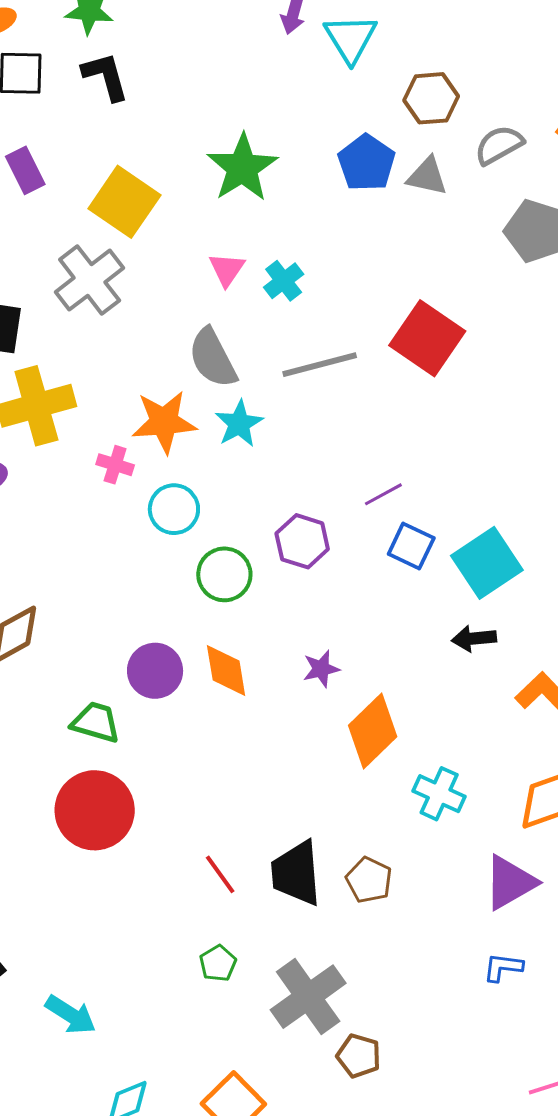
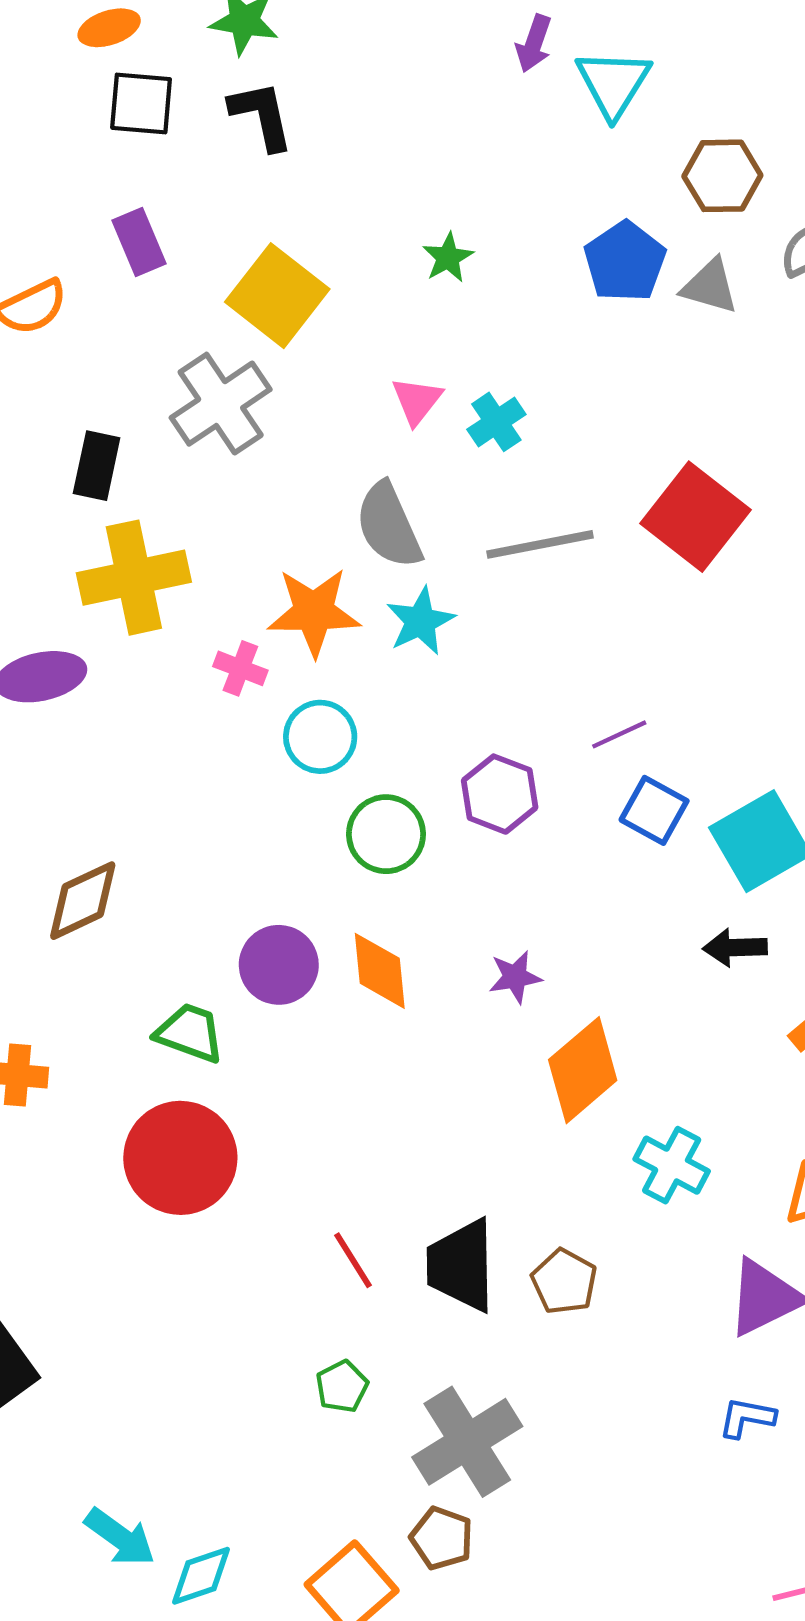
green star: (242, 168) -> (448, 258), size x0.5
cyan arrow: (71, 1015) -> (120, 1537), moved
brown pentagon: (359, 1056) -> (442, 1538), moved

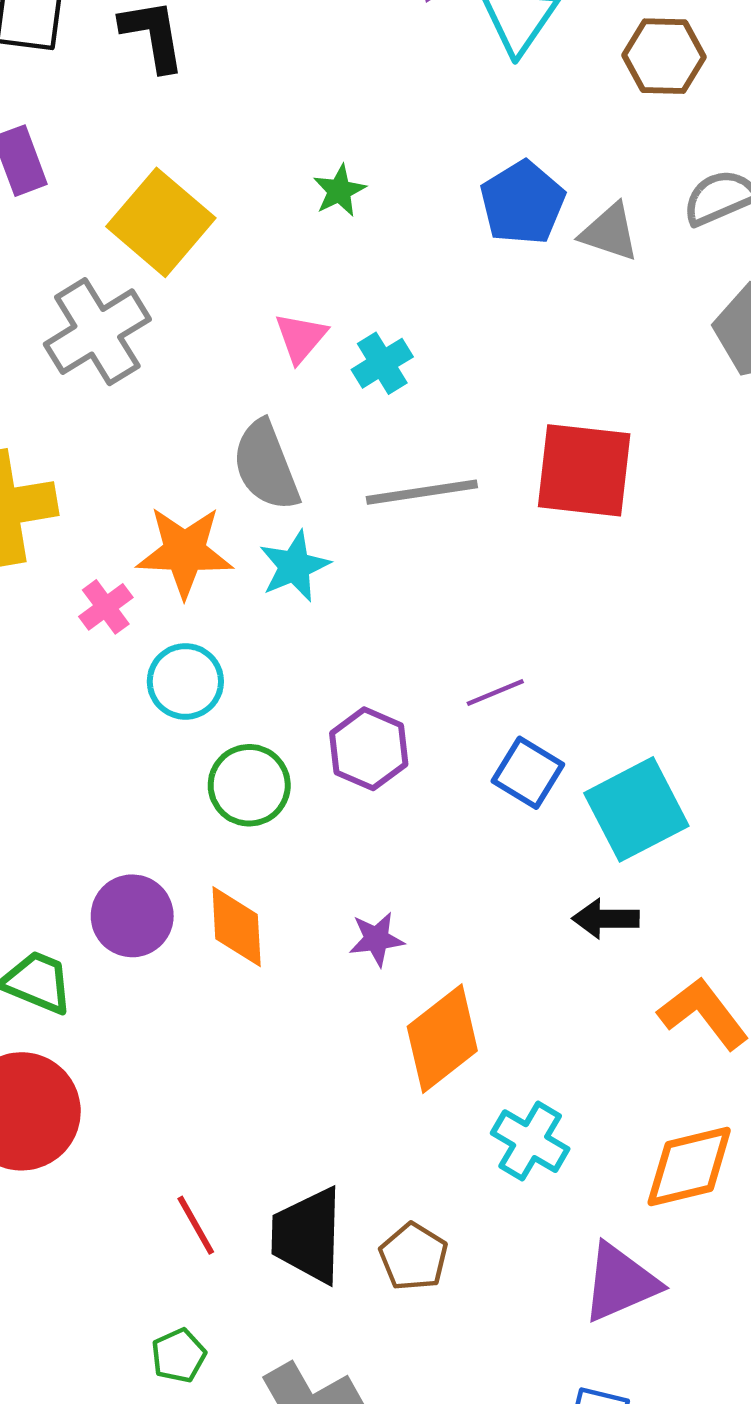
brown hexagon: (722, 176) -> (664, 56), moved
red square: (695, 517) -> (584, 470), turned -34
pink cross: (240, 668) -> (106, 607), turned 30

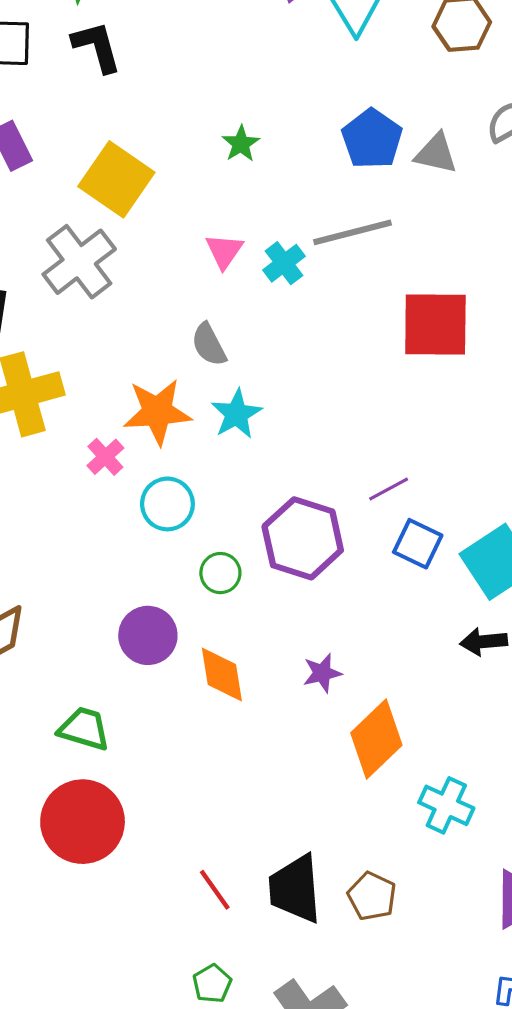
gray semicircle: (266, 466) -> (209, 345), size x0.7
gray line: (422, 492) -> (352, 232), moved
purple hexagon: (369, 749) -> (303, 538), size x1.4
green circle: (249, 785) -> (220, 573), size x0.7
purple circle: (132, 916) -> (148, 635), moved

